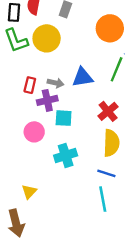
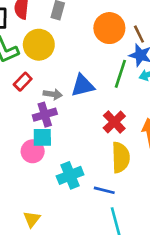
red rectangle: (30, 85) -> (23, 82), moved, turned 35
cyan square: (64, 118) -> (42, 137), moved
blue line: (106, 173) -> (104, 190), moved

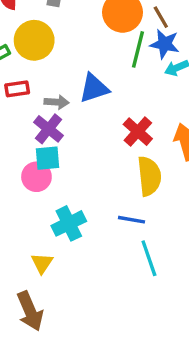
green line: (120, 74) -> (138, 49), moved
red rectangle: (23, 82) -> (17, 89), turned 42
purple cross: (45, 115) -> (48, 129), turned -30
cyan cross: (70, 175) -> (69, 223), moved

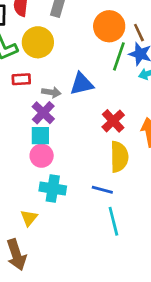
pink circle: (36, 177) -> (42, 156), moved
cyan cross: (69, 223) -> (53, 189), turned 30

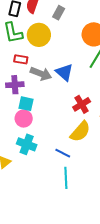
blue triangle: (82, 84) -> (64, 72), turned 42
gray arrow: (51, 92) -> (41, 74), size x1.5
purple cross: (43, 113) -> (15, 85), moved, turned 30
yellow semicircle: (119, 157) -> (80, 132), turned 30

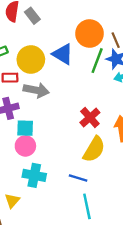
gray rectangle: (59, 13) -> (32, 16), moved, turned -56
yellow circle: (39, 35) -> (31, 59), moved
blue triangle: (64, 72) -> (63, 54), moved

